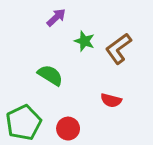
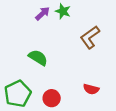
green star: (84, 41) -> (63, 11), moved
red semicircle: (111, 100) -> (91, 89), moved

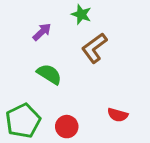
purple arrow: (43, 14) -> (42, 32), moved
brown L-shape: (90, 37) -> (94, 48), moved

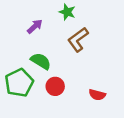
green pentagon: (23, 121) -> (19, 83), moved
red circle: (67, 127) -> (55, 86), moved

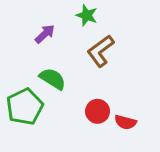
red circle: (55, 86) -> (98, 111), moved

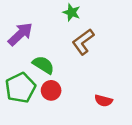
purple arrow: (45, 34) -> (20, 34), moved, size x1.5
red circle: (98, 111) -> (51, 90), moved

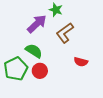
purple arrow: (20, 34) -> (37, 24), moved
red semicircle: (103, 101) -> (81, 62), moved

